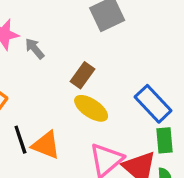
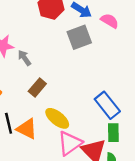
brown rectangle: (83, 75) -> (37, 87), moved
yellow ellipse: (91, 108) -> (57, 118), moved

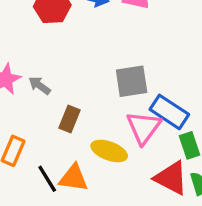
gray square: (79, 37) -> (132, 81), moved, turned 30
pink triangle: (70, 143) -> (144, 127), moved

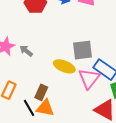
brown rectangle: (69, 119) -> (41, 92), moved
yellow ellipse: (109, 151) -> (64, 66), moved

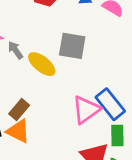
gray square: (82, 50) -> (72, 46), moved
yellow ellipse: (64, 66) -> (42, 64), moved

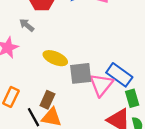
gray square: (72, 46) -> (81, 73), moved
gray arrow: (15, 50) -> (27, 25), moved

